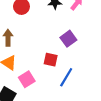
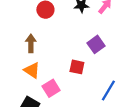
blue line: (66, 77) -> (108, 91), moved

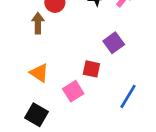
brown arrow: (31, 43) -> (38, 23), moved
pink square: (51, 88) -> (73, 91), moved

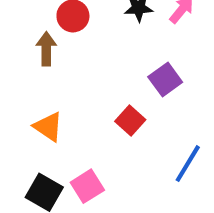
red square: (91, 69) -> (130, 121), turned 30
pink square: (73, 91) -> (87, 186), moved

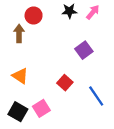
red square: (130, 121) -> (65, 83), moved
blue line: (188, 164) -> (96, 96), turned -65

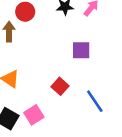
purple square: (84, 50) -> (81, 50), turned 36

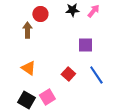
blue line: (95, 101) -> (96, 75), moved

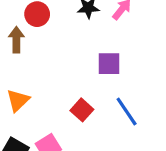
orange triangle: (28, 68) -> (18, 100), turned 42

